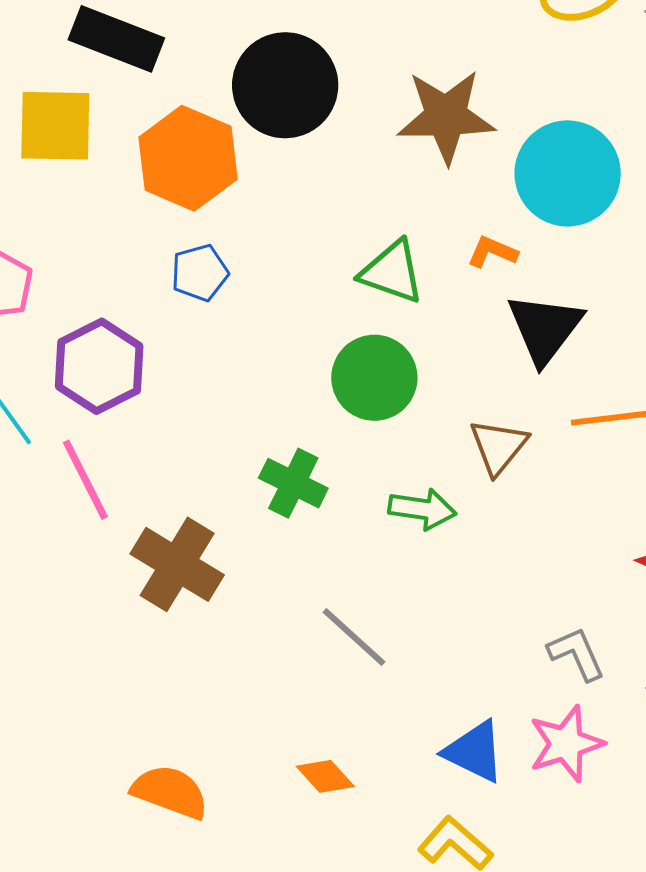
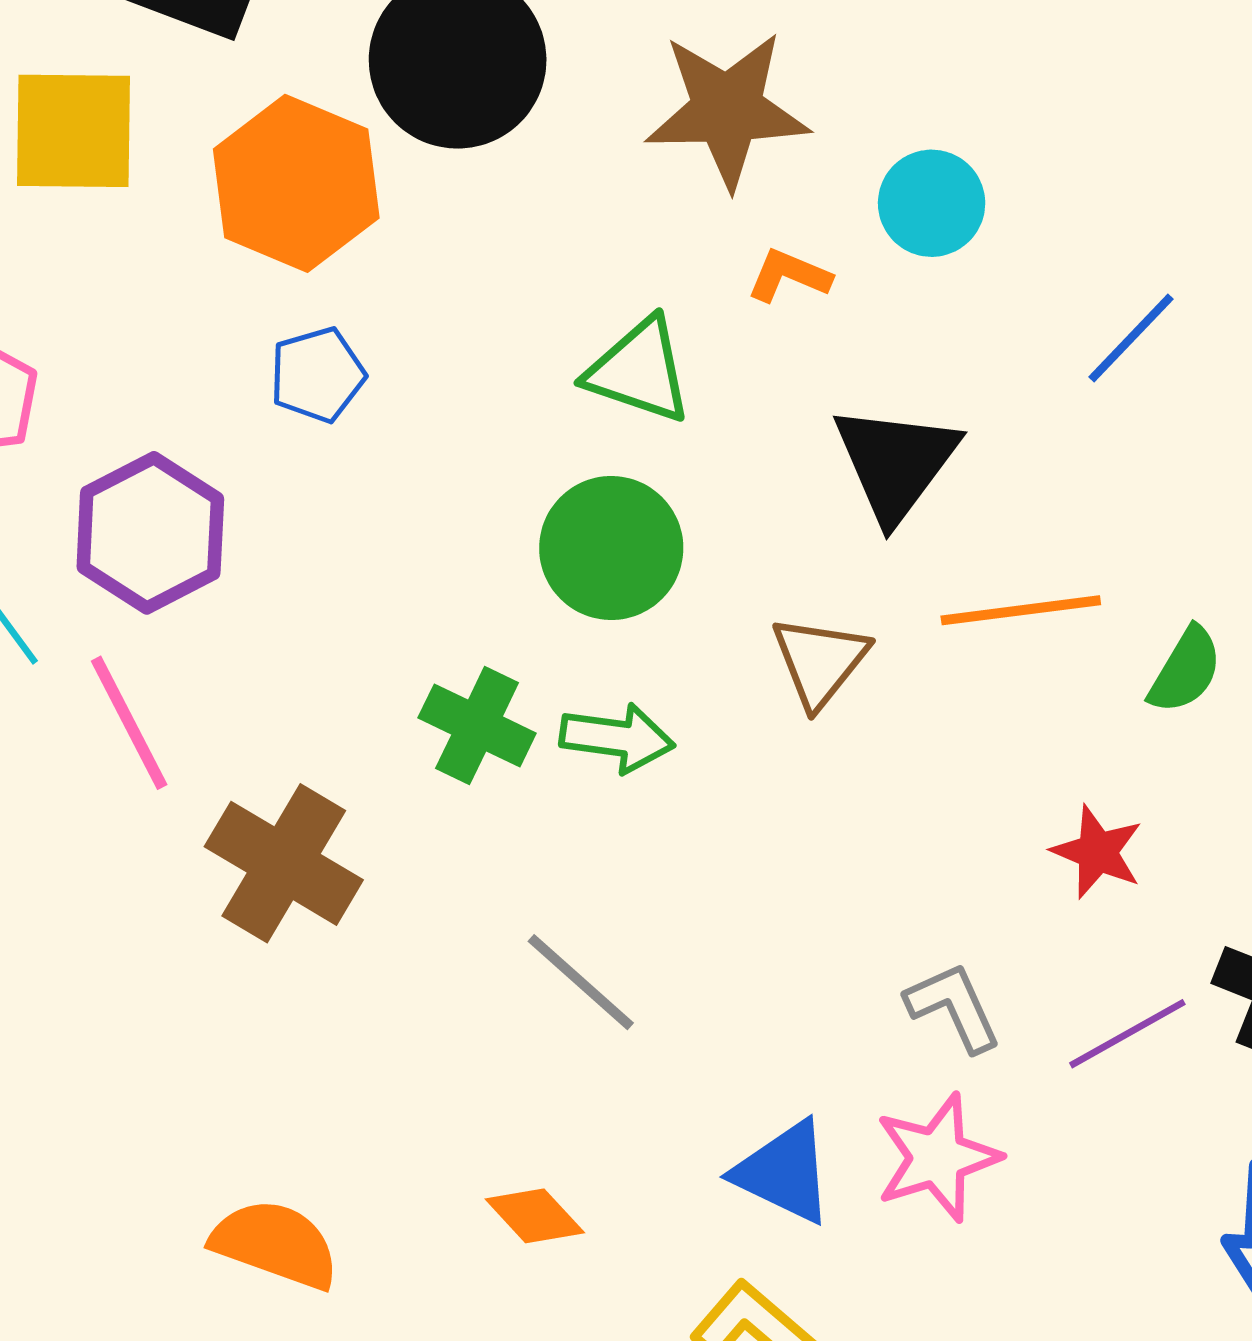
cyan circle: (568, 173) -> (932, 203), size x0.6
orange L-shape: (492, 252) -> (789, 276), moved
green arrow: (422, 509) -> (617, 738), moved

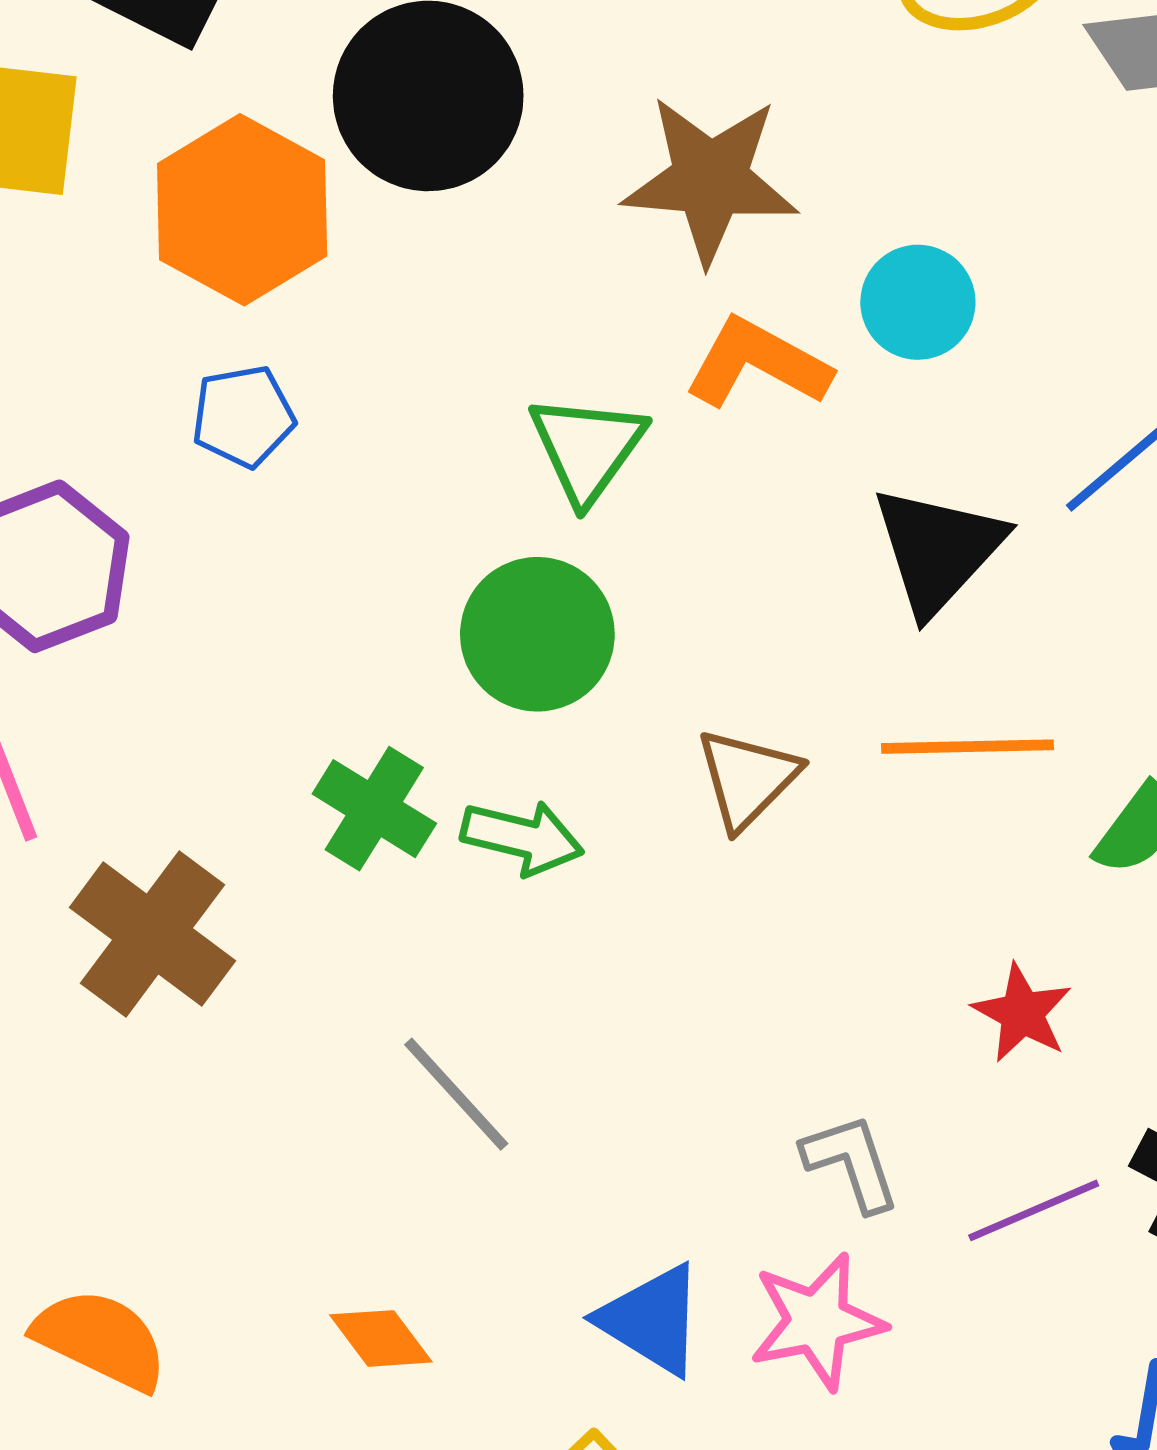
orange L-shape: (789, 276) -> (758, 363), size x1.6
green triangle: (639, 371) -> (587, 448), turned 41
black triangle: (896, 463) -> (938, 550), moved

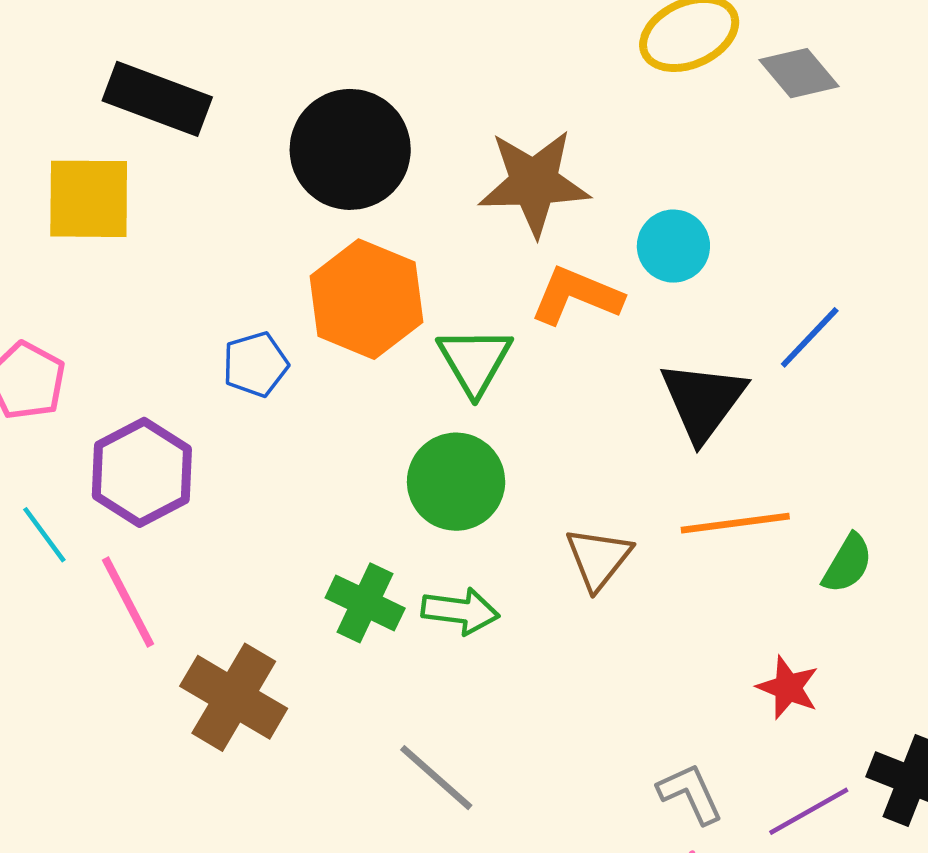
orange hexagon: (242, 210) -> (366, 299), moved

